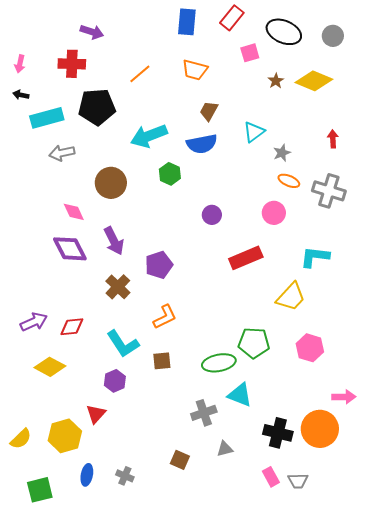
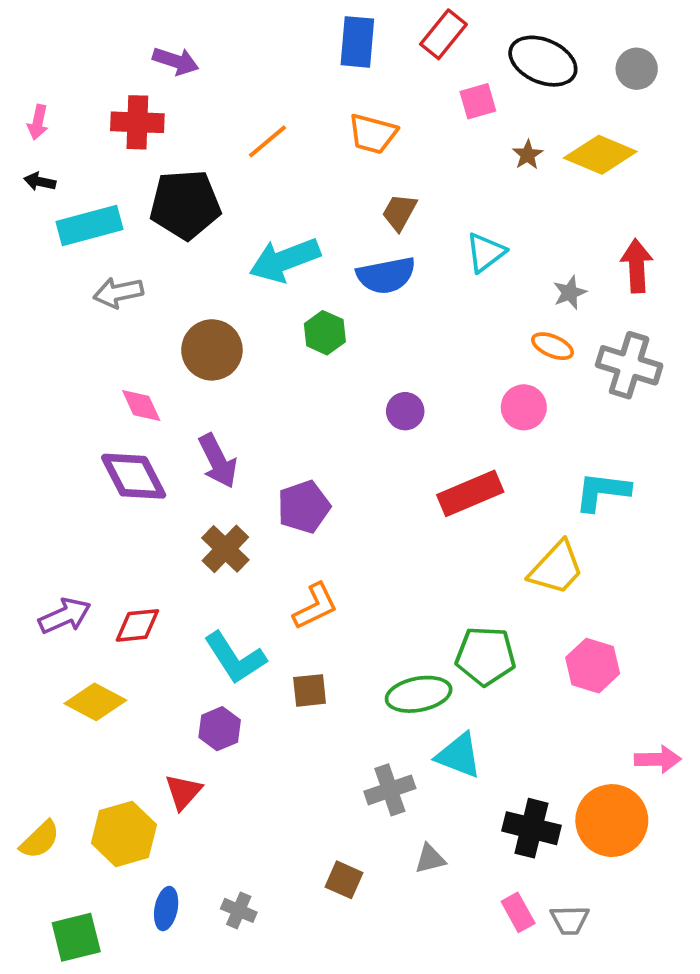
red arrow: (333, 139) -> (637, 266), size x1.5
gray star: (282, 153) -> (570, 293), moved

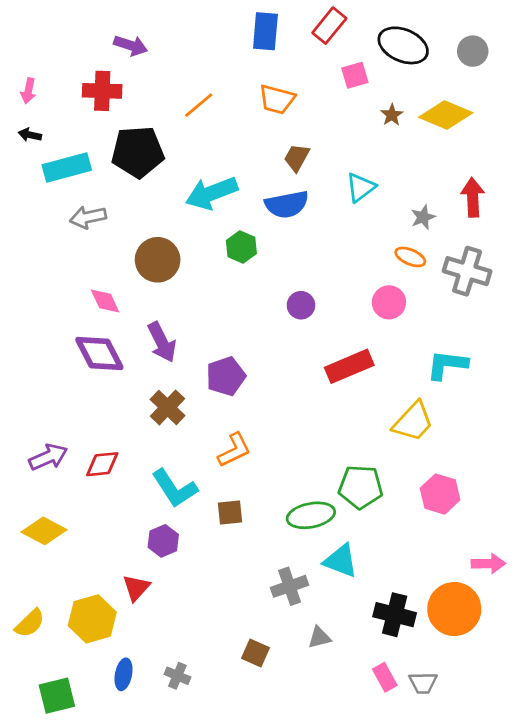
yellow diamond: (95, 702) -> (44, 531), moved

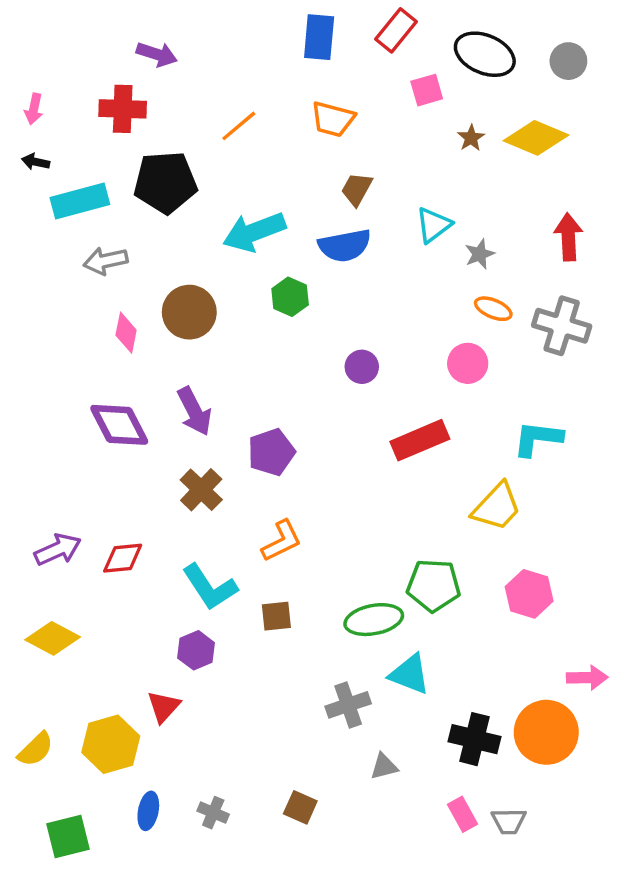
gray star: (423, 217) -> (480, 254), moved
pink diamond: (105, 301) -> (126, 333), moved, turned 36
brown square: (256, 653) -> (300, 807), moved

